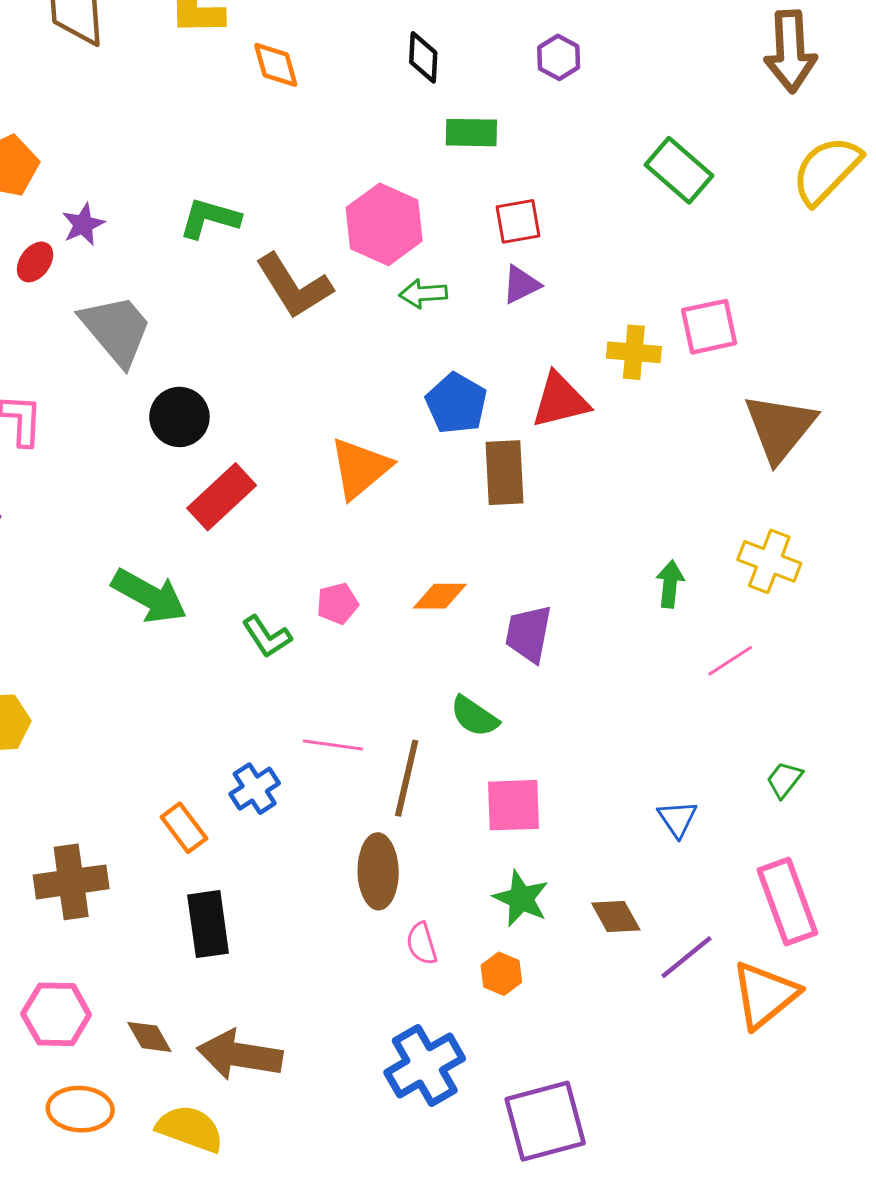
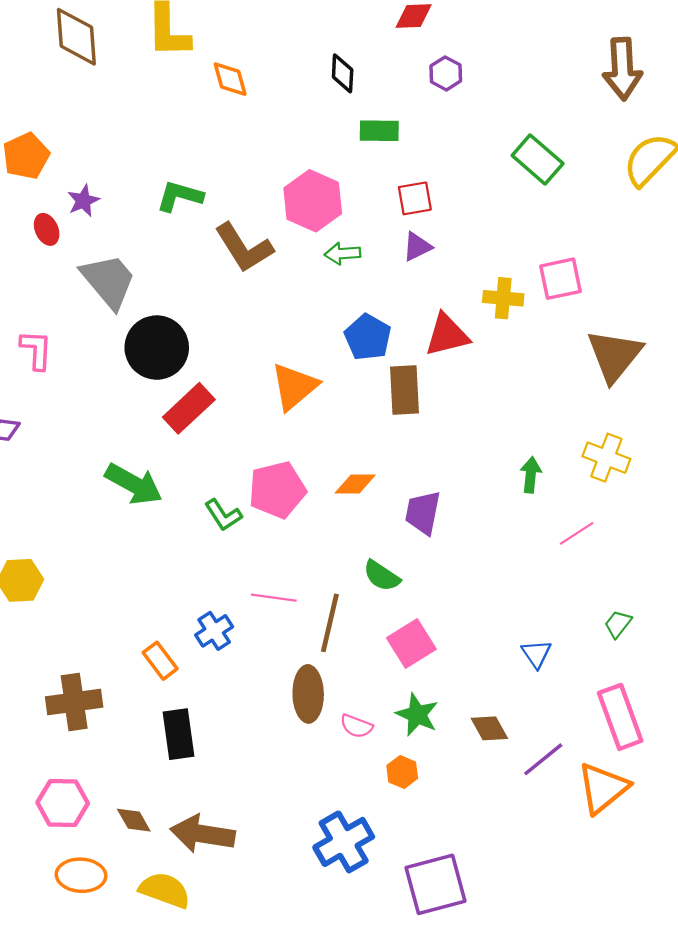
red ellipse: (35, 262) -> (47, 229), turned -60
black circle: (179, 417) -> (157, 348), size x1.4
pink pentagon: (337, 604) -> (277, 490), size x1.8
pink square: (514, 805) -> (411, 643), turned -30
pink semicircle: (422, 944) -> (356, 726), moved, turned -52

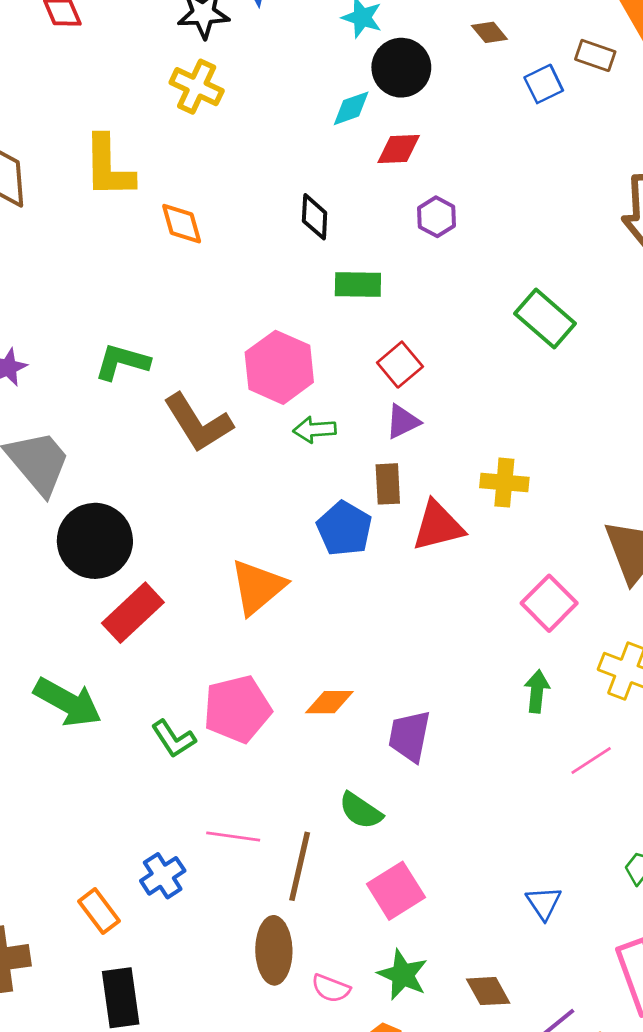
red square: (415, 198) -> (400, 365), turned -30
pink square: (561, 279) -> (549, 603), moved, turned -33
brown rectangle: (404, 390) -> (388, 484), moved, size x0.7

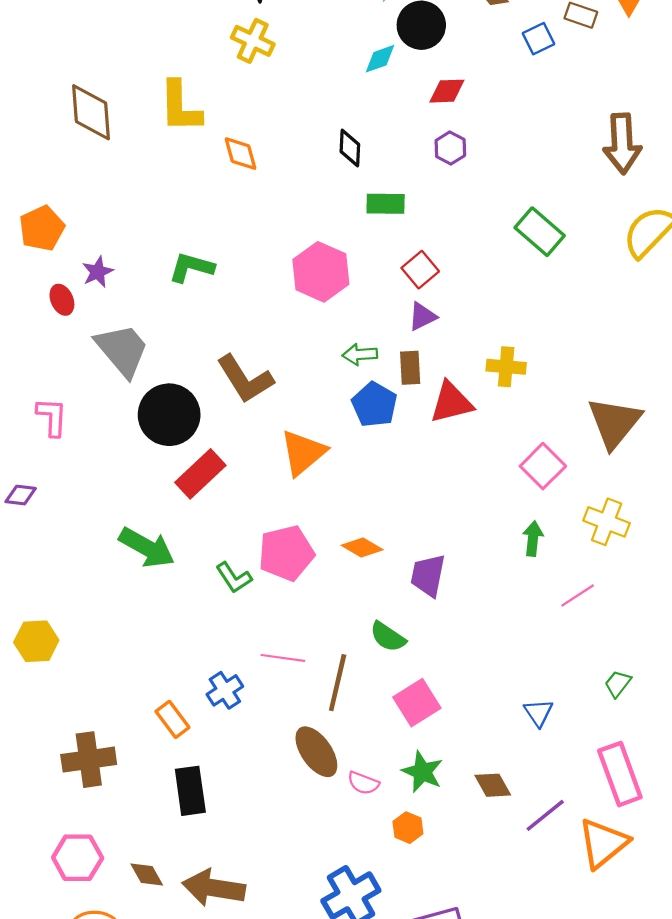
red diamond: (399, 149) -> (447, 91), moved
brown L-shape: (198, 423) -> (245, 379), moved
green arrow: (315, 430) -> (360, 354), moved
orange diamond: (329, 702) -> (362, 548), turned 30
brown ellipse: (274, 950) -> (316, 752), turned -34

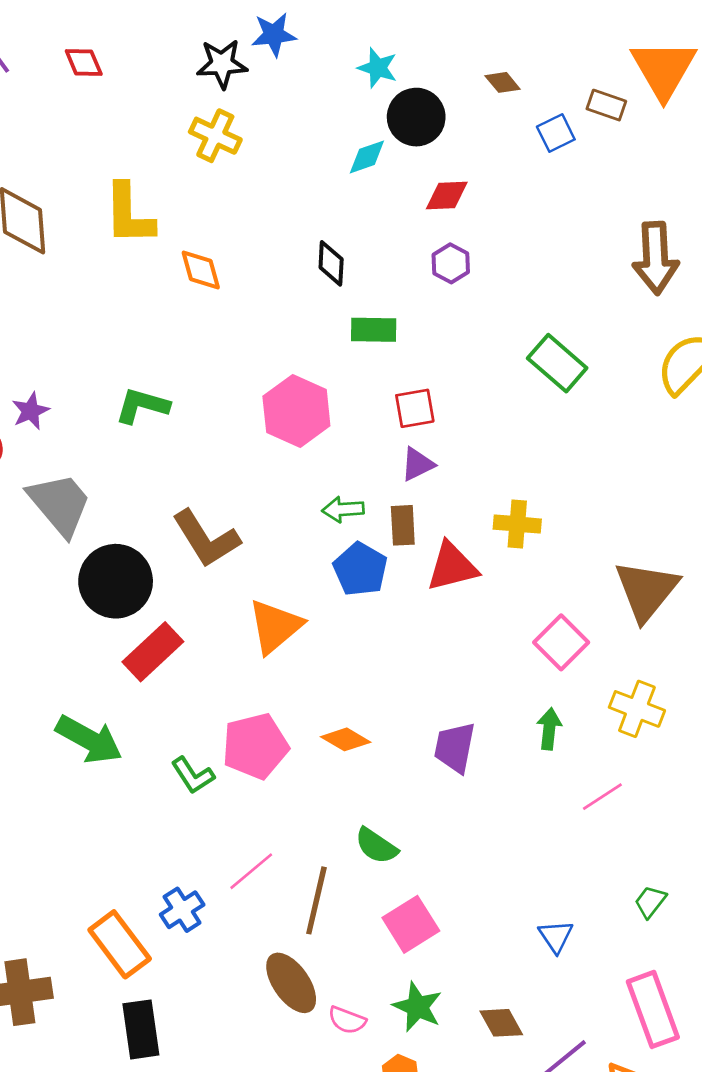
red square: (420, 270) -> (415, 408), turned 30
purple trapezoid: (428, 575) -> (455, 747), moved
pink line: (283, 658) -> (251, 871), turned -48
orange rectangle: (172, 719) -> (120, 944), size x1.5

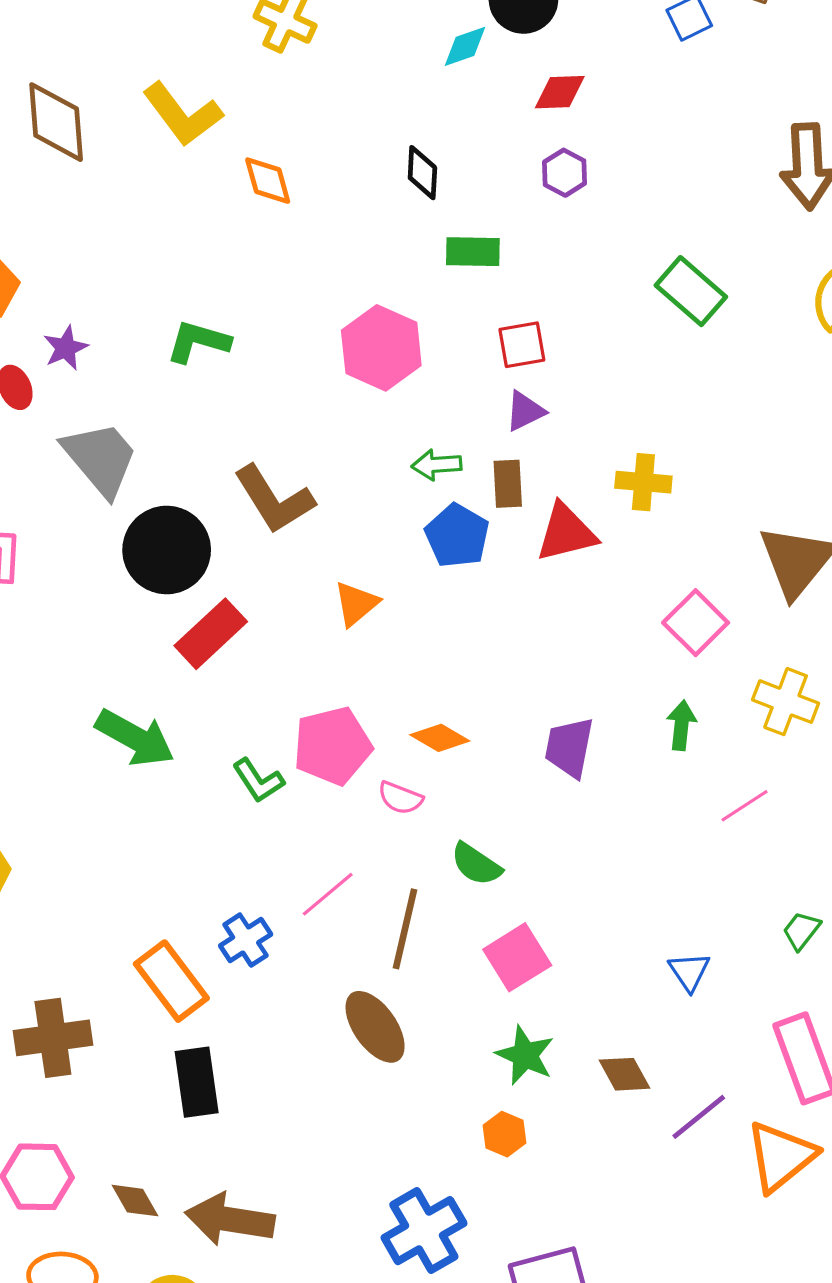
yellow L-shape: (129, 214) -> (182, 114), turned -36
orange triangle: (275, 626) -> (356, 604), size x0.7
pink semicircle: (347, 1020) -> (400, 798), moved

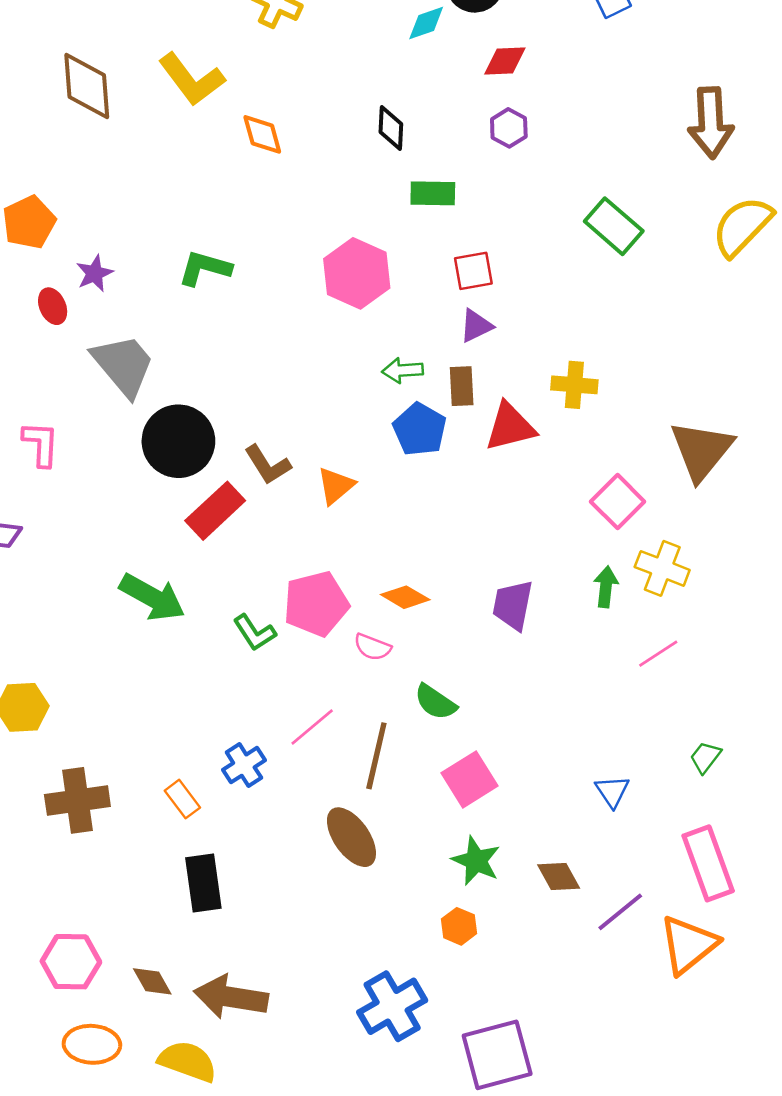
brown L-shape: (274, 499) -> (268, 465), moved, size x0.7
yellow cross: (786, 702) -> (662, 568), moved
orange rectangle: (171, 981) -> (182, 799), size x0.6
brown cross: (53, 1038) -> (77, 800), moved

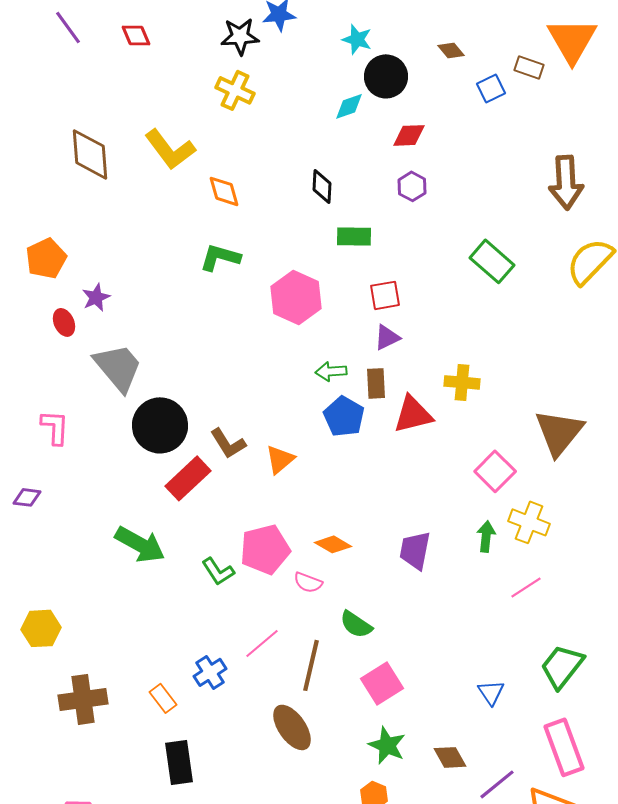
green L-shape: (205, 268) -> (220, 257), moved
green trapezoid: (705, 757) -> (562, 666), size x1.8

